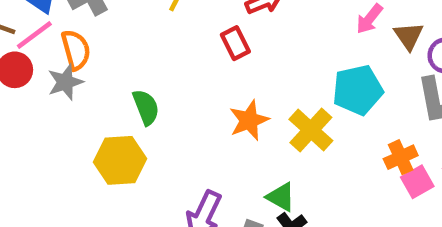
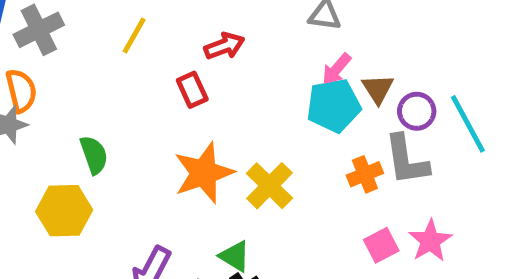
cyan pentagon: (358, 90) -> (334, 106), moved
orange star: (249, 120) -> (204, 173), size x1.4
orange cross: (401, 157) -> (365, 174), moved

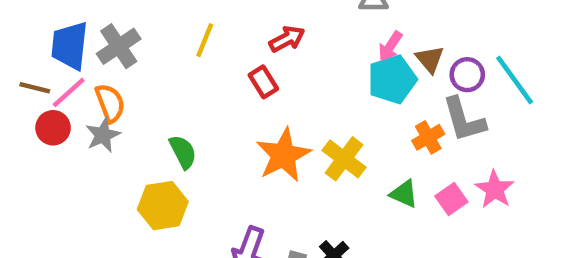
green triangle: (235, 256) -> (404, 194), moved

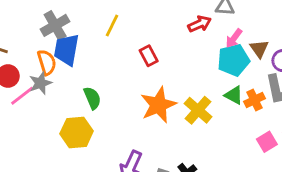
red arrow: (287, 39) -> (200, 24), moved
blue trapezoid: (70, 46) -> (66, 50), moved
pink line: (69, 92) -> (22, 96), moved
green triangle: (404, 194) -> (234, 95), moved

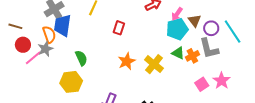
red rectangle: (149, 56) -> (119, 28), turned 48
orange star: (158, 105) -> (127, 61), size x0.7

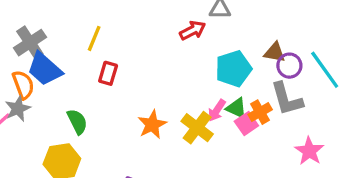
pink arrow: (177, 14) -> (217, 110), moved
brown triangle: (195, 21) -> (275, 52), moved, turned -40
blue trapezoid: (63, 25) -> (45, 69), turned -55
red rectangle: (119, 28) -> (108, 73), moved
pink square: (202, 84) -> (246, 124), moved

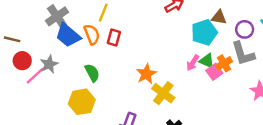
brown triangle: (275, 52) -> (219, 17), moved
orange semicircle: (23, 85) -> (92, 34), moved
yellow cross: (197, 128) -> (163, 93), moved

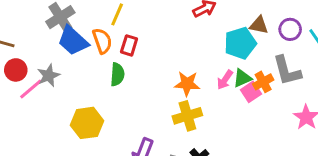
purple circle: (245, 29) -> (290, 29), moved
green triangle: (207, 61) -> (242, 78), turned -49
green semicircle: (92, 73) -> (117, 74), moved, turned 30
orange star: (146, 74) -> (187, 84), moved, turned 30
yellow cross: (163, 93) -> (187, 116), turned 35

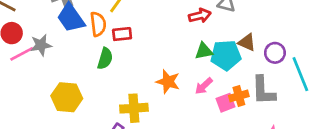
red rectangle: (129, 45) -> (122, 34), turned 54
green triangle: (242, 78) -> (204, 51), moved
yellow cross: (187, 116) -> (134, 108), moved

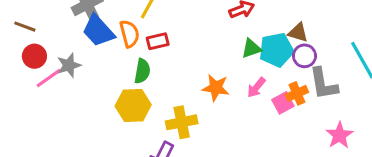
purple circle: (275, 53) -> (304, 56), moved
yellow hexagon: (67, 97) -> (133, 105), moved

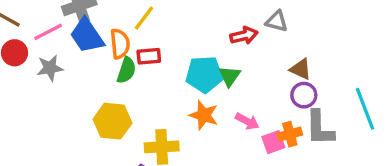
green triangle: (251, 48) -> (230, 76), moved, turned -45
cyan pentagon: (276, 50) -> (204, 74), moved
green semicircle: (142, 71) -> (126, 70), moved
pink line: (49, 78) -> (48, 32), moved
pink arrow: (256, 87) -> (247, 121), turned -110

